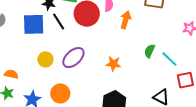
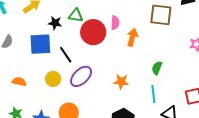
black line: (59, 21) -> (66, 55), moved
cyan line: (169, 59) -> (153, 94), moved, turned 42
orange semicircle: (11, 74) -> (19, 82), moved

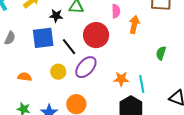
red circle: (93, 32) -> (96, 35), moved
orange star: (121, 82) -> (121, 79), moved
cyan line: (153, 94) -> (142, 84), moved

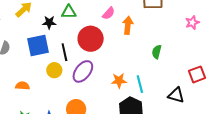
pink semicircle: (116, 11) -> (109, 13), turned 48
black line: (69, 47) -> (64, 52), turned 30
yellow circle: (58, 72) -> (54, 70), moved

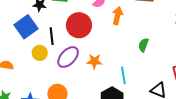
blue square: (38, 46) -> (26, 27), turned -30
orange star: (119, 81) -> (94, 61), moved

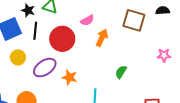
black line: (52, 36) -> (35, 31), moved

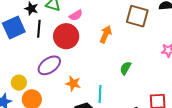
pink semicircle: (87, 20) -> (76, 15), moved
yellow circle: (18, 57) -> (19, 83), moved
orange star: (70, 77) -> (73, 83), moved

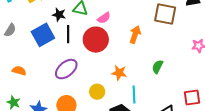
purple ellipse: (49, 65) -> (66, 69), moved
yellow circle: (19, 83) -> (97, 92), moved
orange star: (73, 83) -> (119, 73), moved

